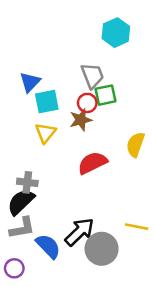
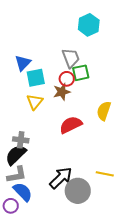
blue semicircle: (48, 246) -> (23, 192), moved

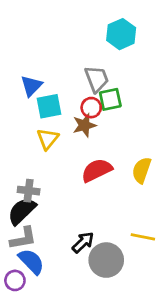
yellow semicircle: (104, 111) -> (142, 170), moved
black arrow: (61, 178) -> (83, 242), size x0.7

